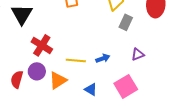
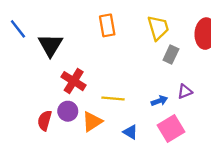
blue arrow: (103, 58) -> (159, 101), moved

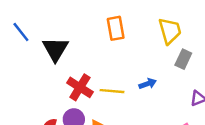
yellow line: (113, 98) -> (112, 91), moved
blue arrow: (159, 101) -> (148, 84), moved

